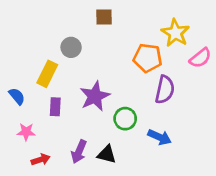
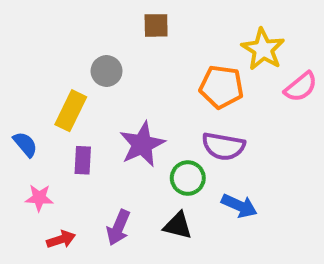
purple semicircle: (165, 90) -> (223, 146), moved, turned 88
black triangle: (107, 154) -> (178, 226), moved

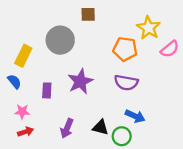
gray circle: (107, 71) -> (60, 40), size x1.6
yellow rectangle: (71, 111) -> (23, 56), moved
green circle: (188, 178) -> (122, 136), moved
red arrow: (61, 239) -> (26, 132), moved

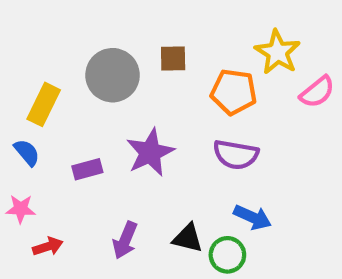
brown square: (88, 14) -> (173, 58), moved
purple rectangle: (47, 90) -> (87, 169), turned 72
pink star: (22, 112) -> (21, 209), moved

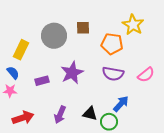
pink semicircle: (317, 92) -> (146, 75), moved
pink star: (21, 209) -> (10, 91), moved
blue arrow: (252, 217) -> (121, 104), turned -72
red arrow: (48, 246) -> (23, 118), size x1.5

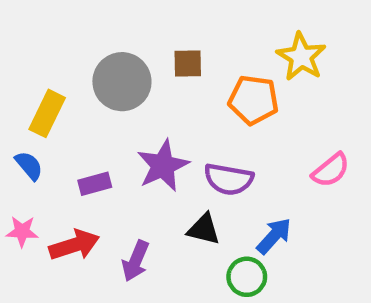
purple semicircle: (113, 74) -> (229, 179), moved
pink star: (10, 91) -> (22, 231), moved
black triangle: (90, 114) -> (204, 229), moved
red arrow: (23, 118) -> (74, 245), moved

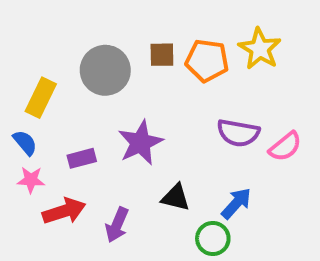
orange pentagon: (254, 100) -> (207, 61), moved
purple semicircle: (229, 179) -> (238, 133), moved
pink star: (22, 231) -> (31, 180), moved

